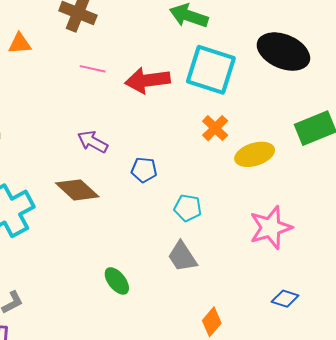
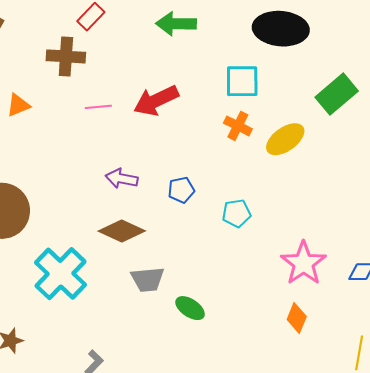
cyan square: (211, 70) -> (242, 81), moved, size x0.7
pink star: (271, 228) -> (303, 263), moved
gray trapezoid: (182, 257) -> (148, 279), moved, turned -44

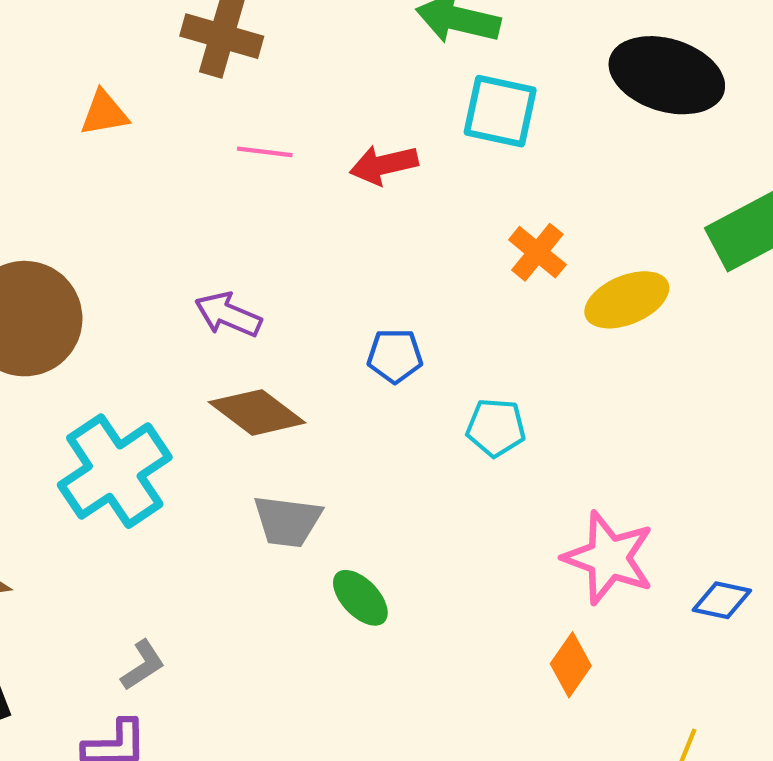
cyan square: (242, 81) -> (500, 111), moved
red arrow: (156, 101) -> (384, 165), size x0.7
purple arrow: (122, 179) -> (228, 315), moved
pink star: (303, 263) -> (609, 558), turned -30

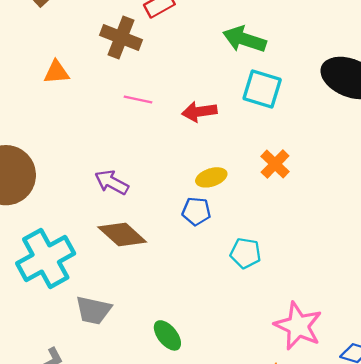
yellow ellipse: (627, 300) -> (211, 177), moved, size x0.7
gray trapezoid: (288, 521) -> (93, 310), moved

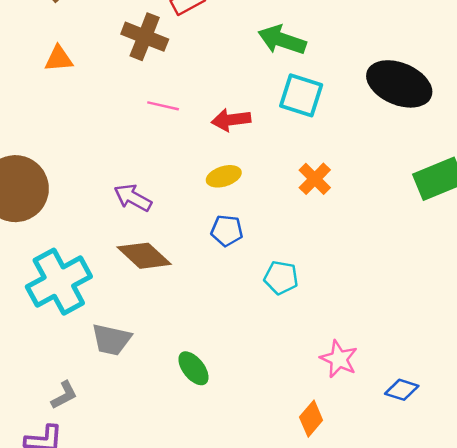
orange triangle: (56, 72) -> (59, 59), moved
yellow ellipse: (211, 177) -> (224, 176), moved
pink star: (298, 326) -> (339, 359), size x0.7

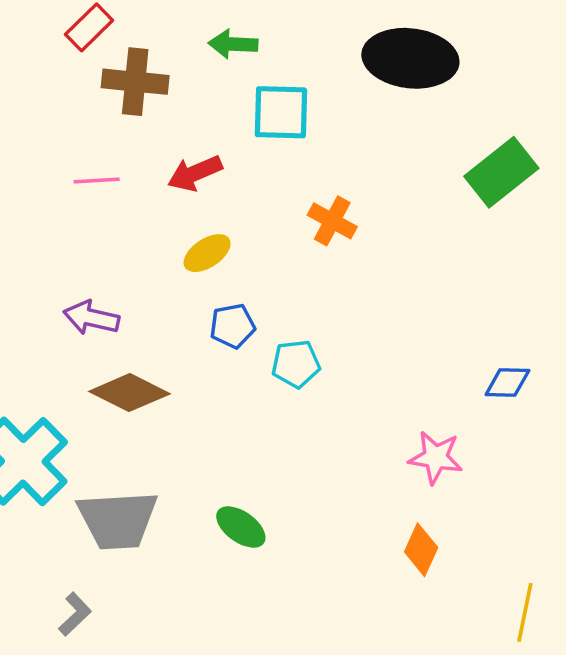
brown cross: (145, 37) -> (135, 82), moved
green arrow: (282, 40) -> (233, 44), size x0.7
cyan pentagon: (281, 278) -> (296, 364), moved
gray trapezoid: (111, 340) -> (118, 520), size x1.4
blue diamond: (402, 390) -> (507, 382), moved

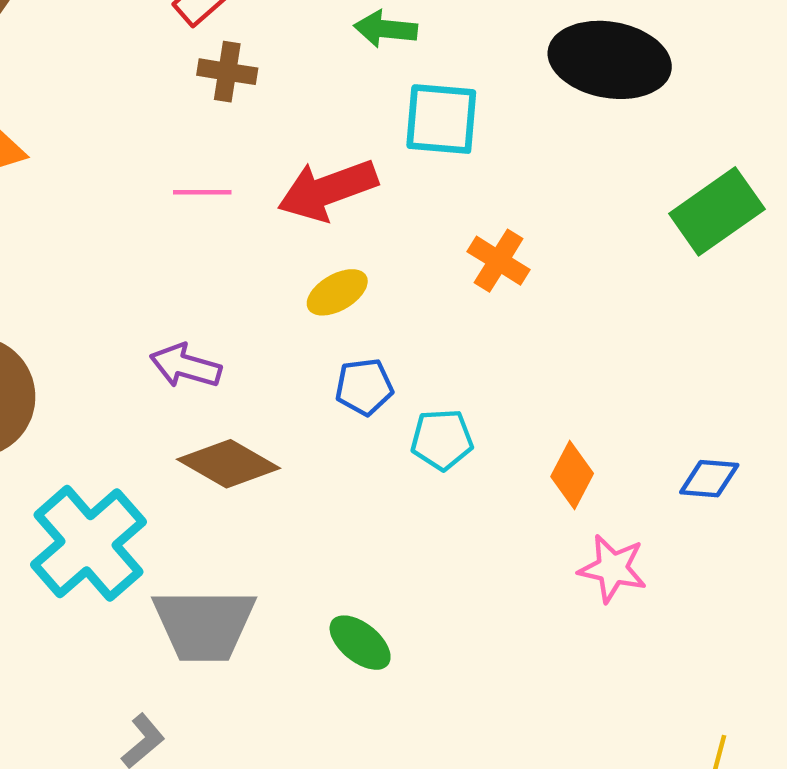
brown cross: (135, 82) -> (227, 72), moved, size x0.7
red arrow: (195, 173) -> (328, 190), size x1.4
orange diamond: (421, 550) -> (572, 475), moved

